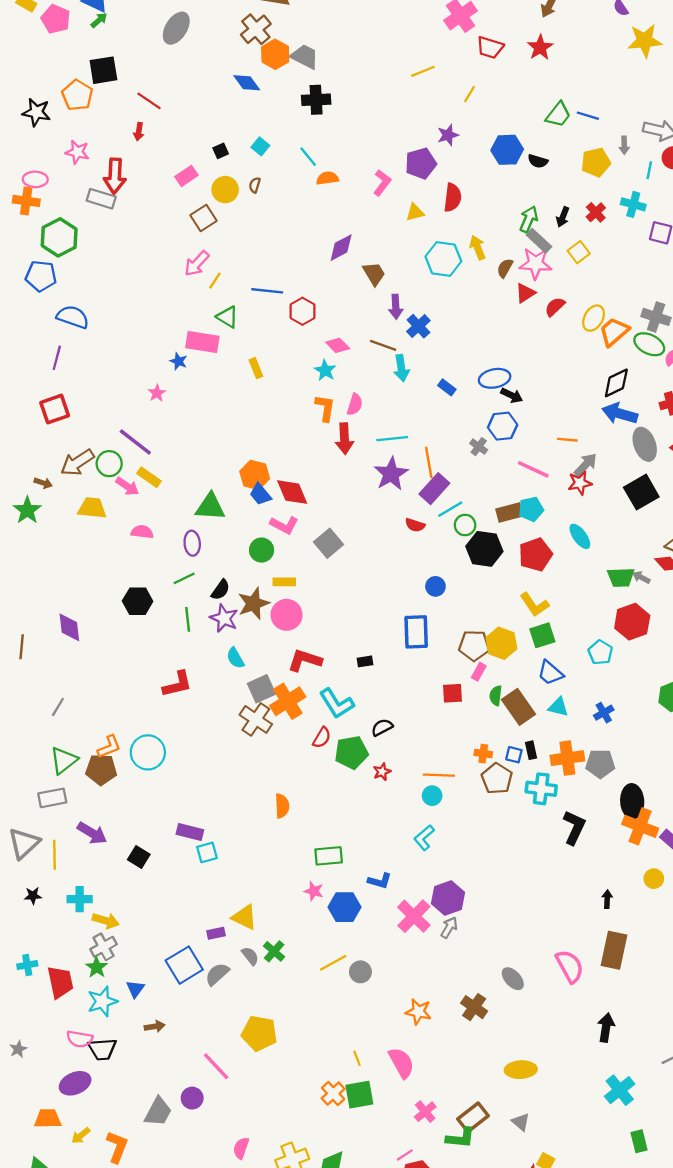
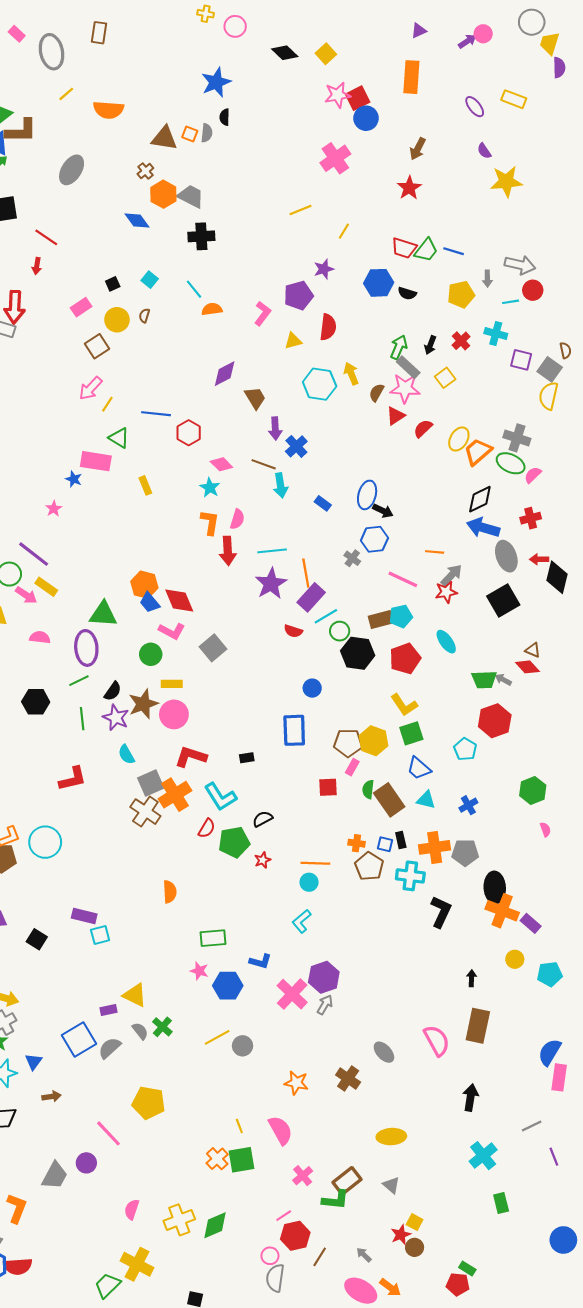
brown cross: (256, 29) -> (145, 171), size x0.6
red trapezoid: (490, 47) -> (404, 248), moved
cyan line: (649, 170) -> (511, 302), turned 70
blue ellipse: (495, 378) -> (367, 495), turned -64
purple ellipse: (192, 543) -> (86, 648), size x1.5

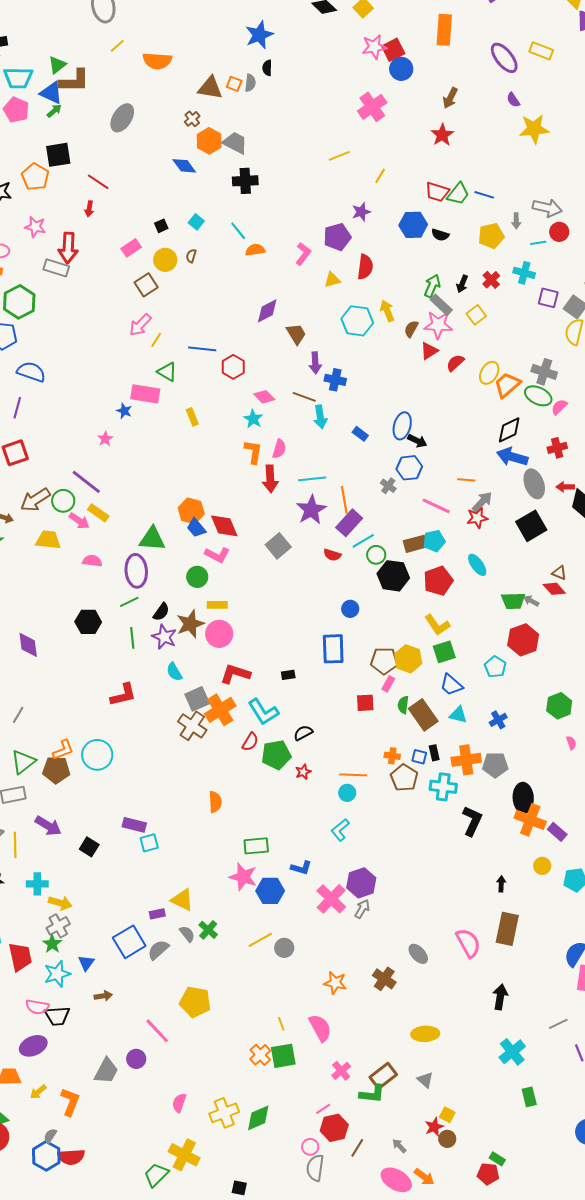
purple ellipse: (475, 107) -> (504, 58), size x1.5
blue cross: (296, 446) -> (335, 380), turned -35
gray square: (213, 648) -> (278, 546), moved
pink star: (199, 971) -> (243, 877), size x1.6

